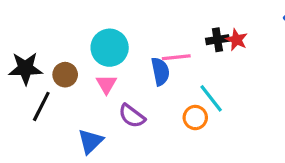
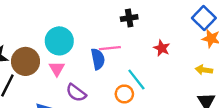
black cross: (217, 40) -> (129, 18), moved
red star: (237, 40) -> (162, 48), moved
brown circle: (65, 75) -> (26, 61), size x1.5

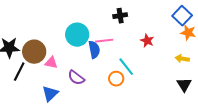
cyan circle: (59, 41) -> (77, 35), moved
pink triangle: (57, 69) -> (51, 63), moved, turned -48

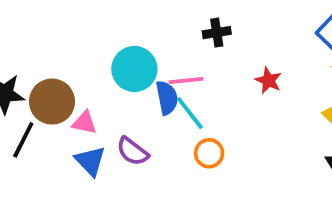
cyan line: (126, 67) -> (190, 113), moved
blue triangle: (50, 94) -> (90, 161), moved, turned -30

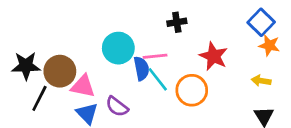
red star: (268, 80) -> (214, 56), size x1.5
pink triangle: (85, 123) -> (83, 86), size x1.4
orange circle: (209, 153) -> (192, 90), moved, size x1.5

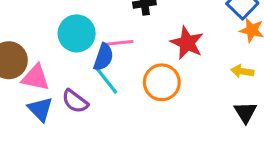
blue semicircle: (141, 68) -> (103, 57), turned 30
cyan line: (158, 79) -> (107, 81), moved

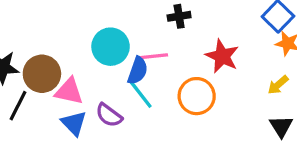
yellow arrow: (242, 71) -> (278, 85), turned -50

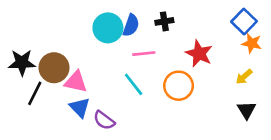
cyan circle: (111, 47) -> (108, 28), moved
blue semicircle: (138, 71) -> (131, 25), moved
purple semicircle: (109, 115) -> (104, 120), moved

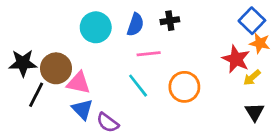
cyan circle: (108, 28) -> (96, 27), moved
red star: (199, 54) -> (236, 59), moved

